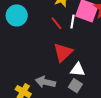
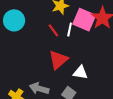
white triangle: (78, 70) -> (80, 72), moved

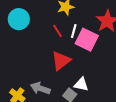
pink square: (84, 20) -> (87, 40), moved
white triangle: (80, 72) -> (81, 84), moved

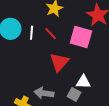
white line: (74, 31) -> (32, 33), moved

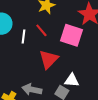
white line: (32, 33) -> (24, 36), moved

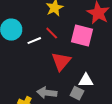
white line: (24, 36) -> (34, 41), turned 64

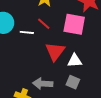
white line: (34, 41) -> (27, 32), turned 32
white triangle: (86, 80) -> (75, 61), moved

